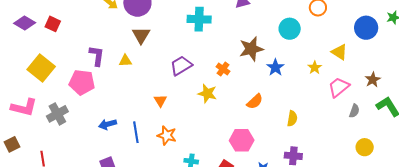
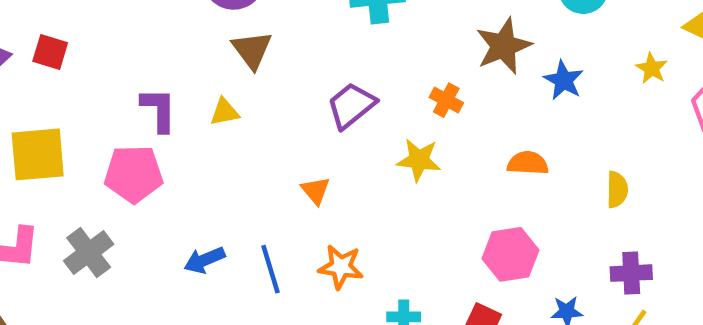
yellow square: (41, 68) -> (38, 154), turned -36
orange semicircle: (255, 101) -> (528, 163), turned -126

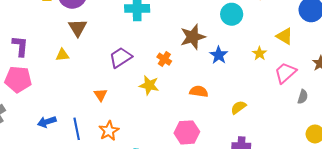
purple L-shape: (159, 110) -> (20, 46), moved
yellow semicircle: (617, 190) -> (238, 107), turned -133
orange star: (341, 267) -> (109, 131), turned 30

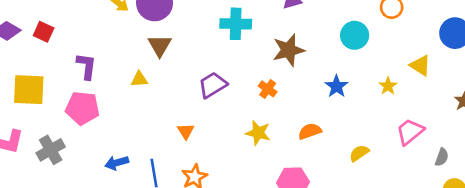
brown star: (193, 37) -> (289, 50), moved
pink trapezoid: (285, 73) -> (410, 132), moved
yellow star: (149, 85) -> (258, 133), moved
orange semicircle: (199, 91) -> (310, 131), turned -30
gray semicircle: (303, 97) -> (442, 157), moved

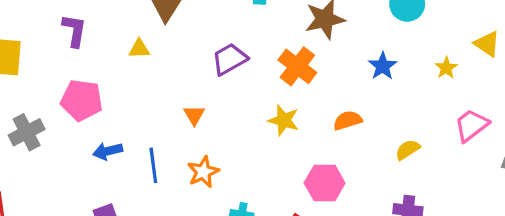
orange cross: (268, 89) -> (297, 66), size x1.6
pink pentagon: (82, 108) -> (82, 100), moved

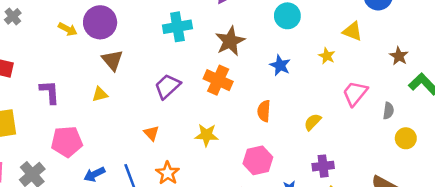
yellow star: (284, 120) -> (207, 135), moved
orange semicircle: (348, 120) -> (264, 111), turned -55

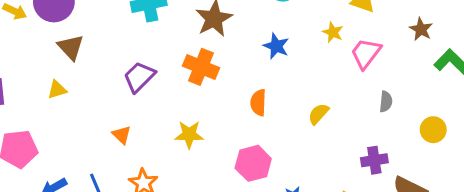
pink trapezoid: (355, 93) -> (366, 53), moved
gray semicircle: (388, 111) -> (386, 102), moved
purple cross: (323, 166) -> (374, 160), moved

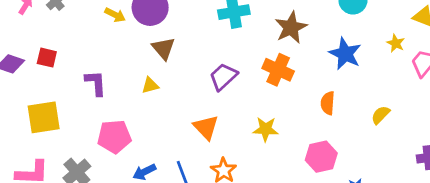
blue star: (276, 46) -> (345, 54), size x1.4
orange triangle: (122, 135) -> (206, 127), size x1.5

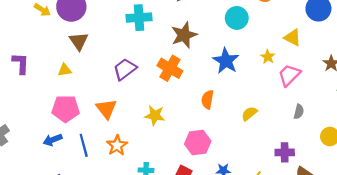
pink pentagon: (114, 137) -> (66, 109), moved

